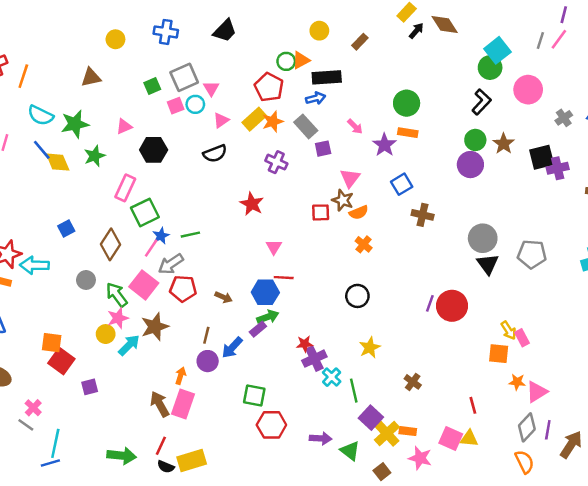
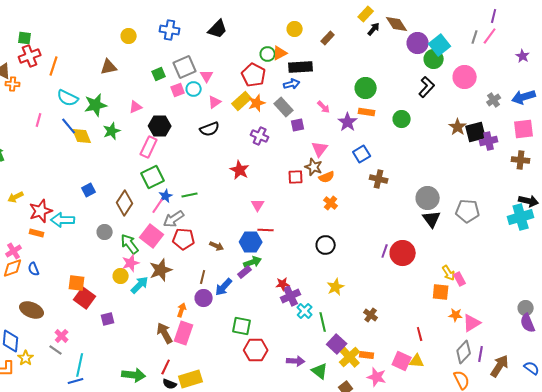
green circle: (475, 140) -> (402, 119), moved
brown star: (504, 144) -> (458, 127), moved
purple circle: (470, 165) -> (418, 43), moved
pink rectangle: (125, 188) -> (149, 147), moved

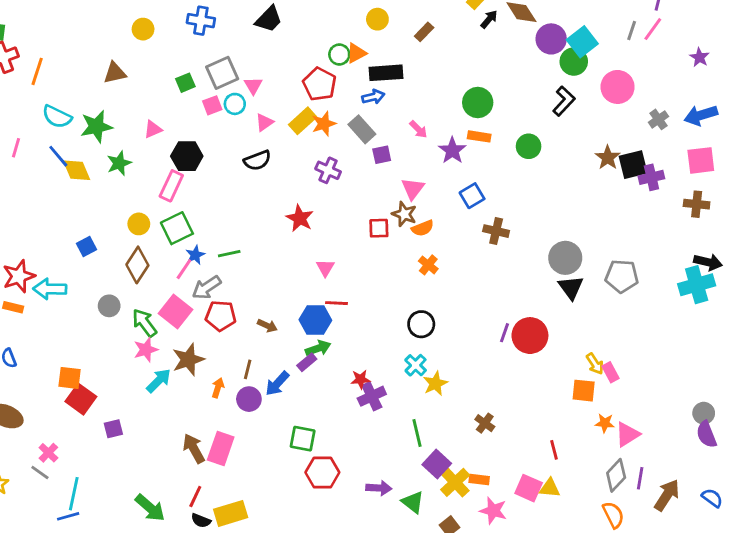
yellow circle: (121, 276) -> (139, 224), moved
orange arrow: (182, 310) -> (218, 388), moved
cyan cross: (305, 311) -> (416, 365), moved
green arrow: (134, 375) -> (150, 508), turned 35

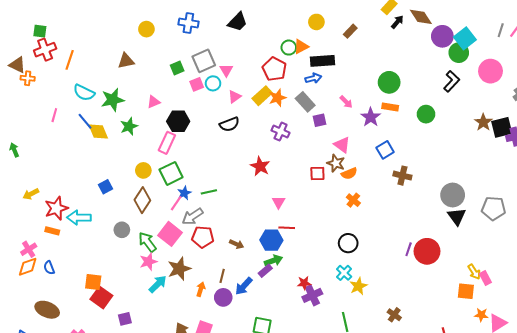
pink triangle: (413, 189) -> (342, 145), turned -30

